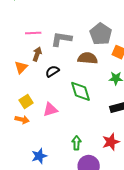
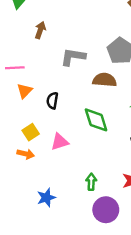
pink line: (33, 33) -> (15, 68), moved
brown arrow: (37, 54) -> (40, 30), moved
black semicircle: (52, 71) -> (52, 101), moved, turned -48

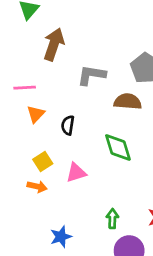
brown arrow: (40, 30) -> (54, 44), size x1.6

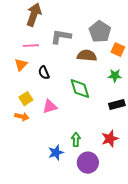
pink line: (25, 88) -> (31, 46), moved
black semicircle: (68, 125) -> (44, 73), turned -32
blue star: (61, 237) -> (56, 153), moved

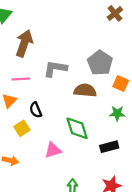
yellow square: (26, 99) -> (22, 128), moved
black rectangle: (117, 105) -> (109, 147), moved
pink triangle: (50, 107) -> (53, 150), moved

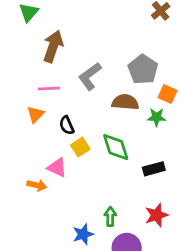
gray L-shape: (55, 69) -> (90, 76), turned -45
green star: (117, 113) -> (157, 117), moved
yellow square: (22, 128) -> (80, 147), moved
pink triangle: (53, 150) -> (57, 168), moved, turned 42

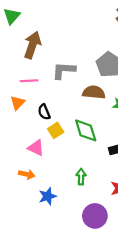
gray L-shape: (90, 76) -> (64, 70), turned 40
orange arrow: (37, 185) -> (27, 174), moved
green arrow: (110, 217) -> (81, 177), moved
blue star: (83, 234) -> (48, 196), moved

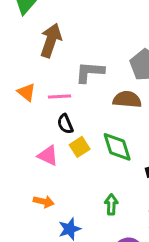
pink line: (29, 81) -> (59, 97), moved
orange triangle: (18, 103) -> (26, 92), moved, turned -35
pink triangle: (36, 148) -> (48, 156), moved

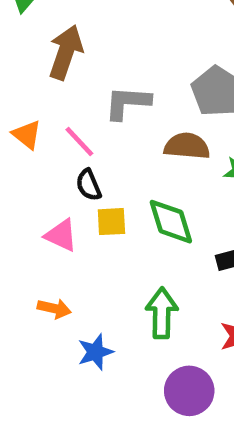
pink line: (59, 97) -> (79, 142), turned 50
yellow square: (80, 147) -> (111, 222), turned 30
green arrow: (111, 204) -> (162, 313), size x1.5

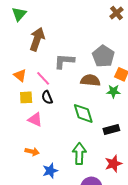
yellow square: (111, 222) -> (26, 97), moved

